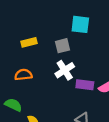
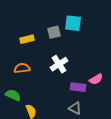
gray square: (62, 46) -> (54, 32), moved
purple rectangle: (85, 85) -> (78, 87), moved

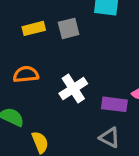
gray square: (54, 32) -> (69, 28), moved
white cross: (59, 64) -> (73, 89), moved

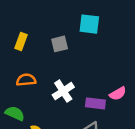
yellow rectangle: (34, 28) -> (21, 41), moved, turned -56

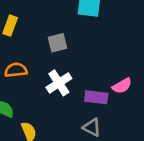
gray square: (60, 44) -> (57, 43), moved

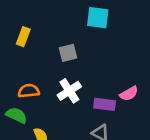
orange semicircle: (16, 70) -> (29, 91), moved

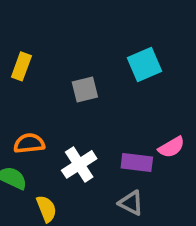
cyan square: (98, 18) -> (145, 64), moved, turned -30
white cross: (69, 91) -> (79, 164), moved

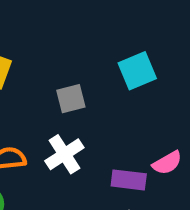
white cross: (79, 164) -> (64, 154), moved

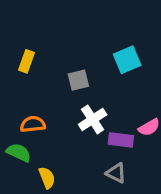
white cross: (64, 154) -> (93, 119), moved

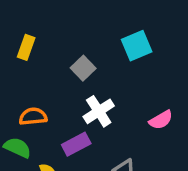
gray square: (78, 80) -> (83, 68), turned -30
purple rectangle: (121, 140) -> (76, 144), moved, turned -35

